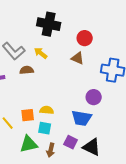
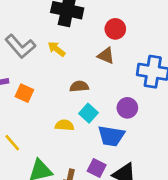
brown semicircle: (27, 70) -> (79, 86), moved
orange square: (28, 115) -> (24, 93), moved, turned 32
cyan square: (45, 128) -> (89, 113), moved, turned 32

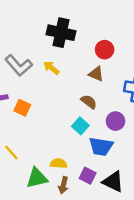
brown semicircle: (79, 86) -> (89, 102), moved, turned 42
yellow semicircle: (64, 125) -> (59, 163), moved

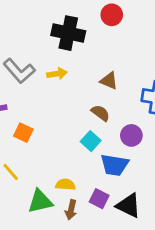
red circle: (105, 50) -> (112, 15), moved
yellow arrow: (51, 68) -> (57, 74), turned 133
orange square: (22, 108) -> (23, 133), moved

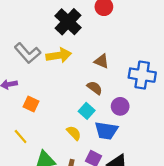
black cross: (68, 33) -> (68, 22), turned 32
yellow arrow: (57, 74) -> (59, 55), size x1.5
yellow semicircle: (65, 185) -> (74, 133), moved, turned 42

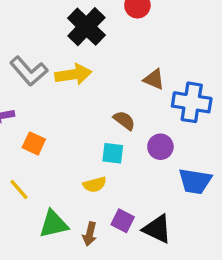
brown triangle: (102, 61) -> (154, 79), moved
cyan square: (87, 111) -> (113, 153), turned -35
blue trapezoid: (106, 131) -> (195, 181), moved
yellow semicircle: (74, 133) -> (95, 185), turned 119

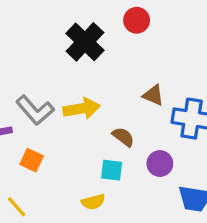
gray L-shape: (29, 71) -> (35, 110), moved
yellow arrow: (73, 74) -> (82, 109), moved

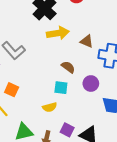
yellow arrow: (82, 109) -> (58, 33), moved
orange square: (32, 160) -> (12, 90), moved

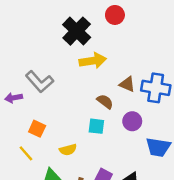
brown triangle: (87, 41) -> (127, 84), moved
yellow semicircle: (50, 107) -> (68, 150), moved

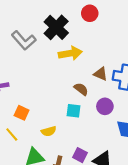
gray L-shape: (40, 82) -> (24, 40), moved

